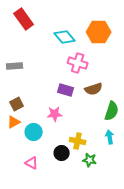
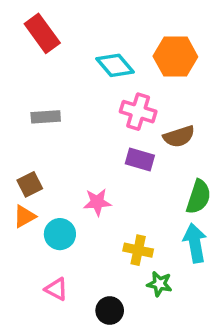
gray rectangle: (15, 66) -> (46, 117), moved
brown semicircle: (94, 89) -> (179, 136), moved
purple rectangle: (66, 90) -> (140, 160), moved
cyan arrow: (110, 137) -> (195, 243), size x1.5
black circle: (62, 153) -> (110, 311), moved

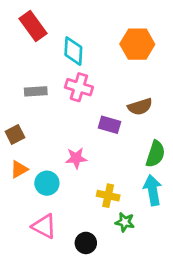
cyan diamond: (115, 65) -> (73, 51), moved, turned 44
pink cross: (138, 112) -> (79, 87), moved
brown square: (30, 184) -> (15, 134), moved
pink triangle: (56, 289) -> (44, 226), size x1.4

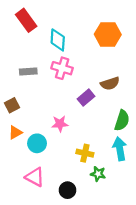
purple rectangle: (110, 125) -> (86, 98), turned -56

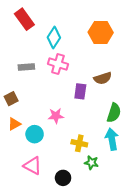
cyan diamond: (58, 40) -> (54, 38), turned 30
purple rectangle: (86, 98) -> (80, 91), turned -42

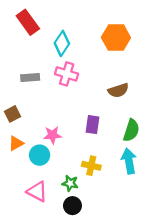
purple rectangle: (80, 91) -> (92, 125), moved
pink star: (56, 116) -> (52, 135), moved
green star: (92, 163) -> (70, 183), moved

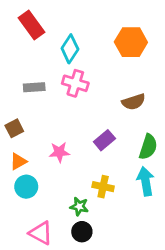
purple rectangle: (92, 125) -> (104, 140), turned 42
cyan circle: (40, 155) -> (26, 187), moved
pink triangle: (37, 192) -> (41, 233), moved

